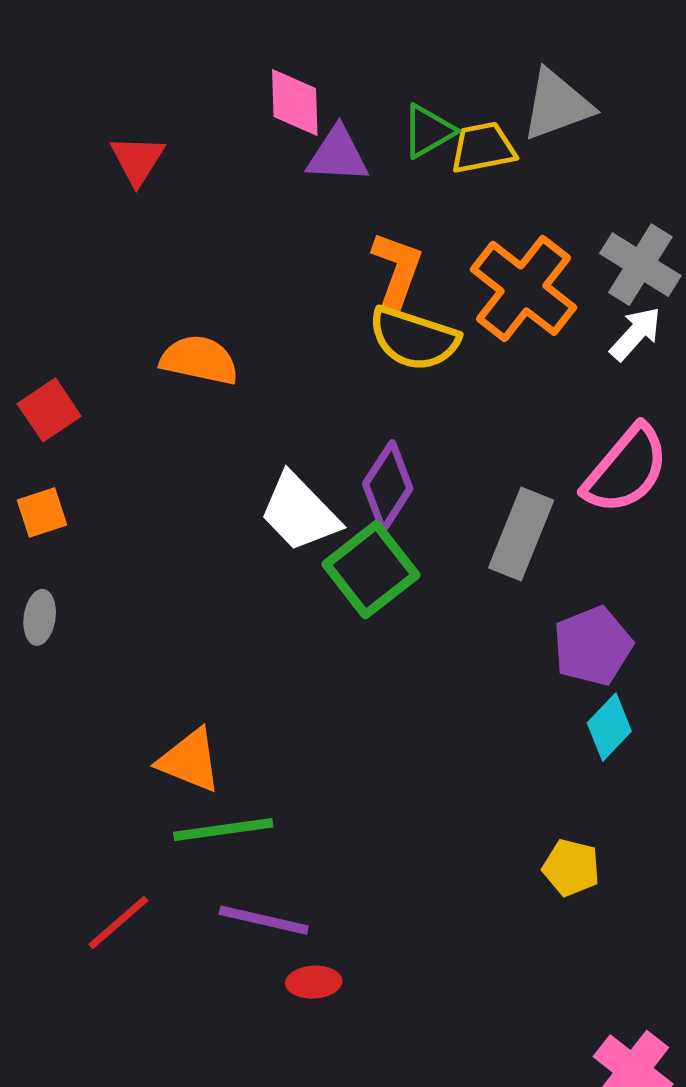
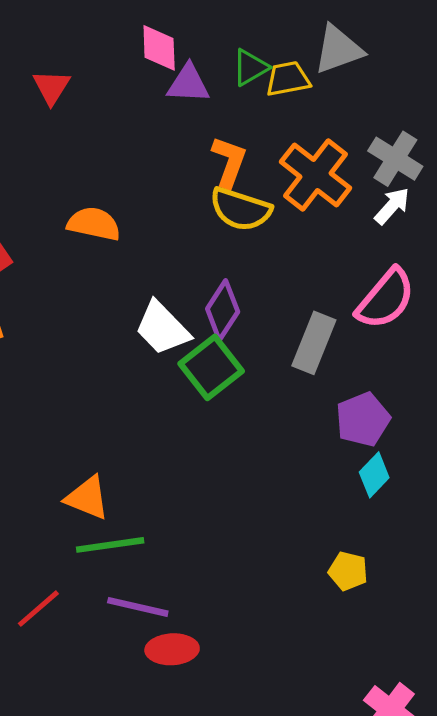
red ellipse: (314, 982) -> (172, 649), size x1.4

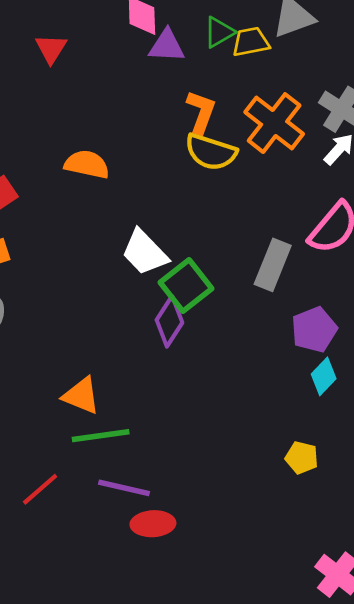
purple diamond: (223, 310) -> (169, 321), moved

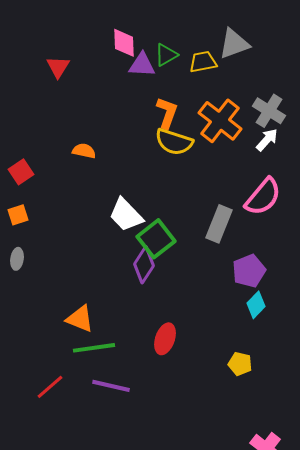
green triangle: (219, 32) -> (166, 55), moved
orange semicircle: (87, 164) -> (84, 151), size x0.7
red ellipse: (153, 524) -> (165, 339), moved, turned -68

